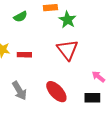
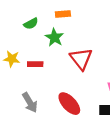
green star: (67, 20) -> (54, 37), moved

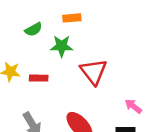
green star: (54, 37) -> (62, 46), turned -30

